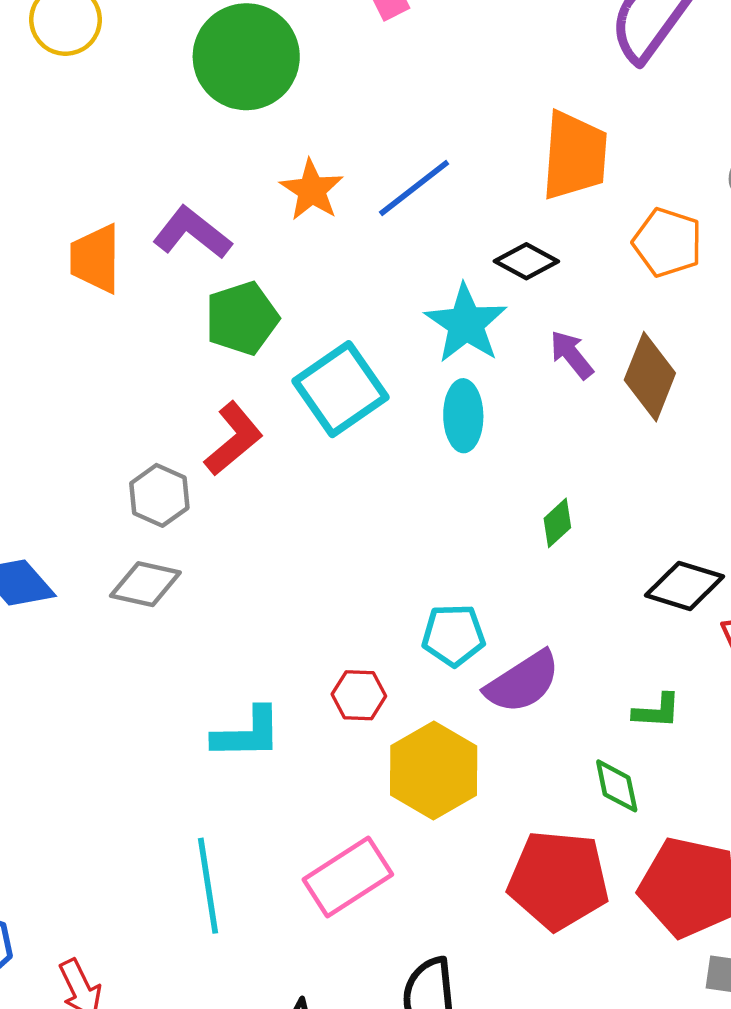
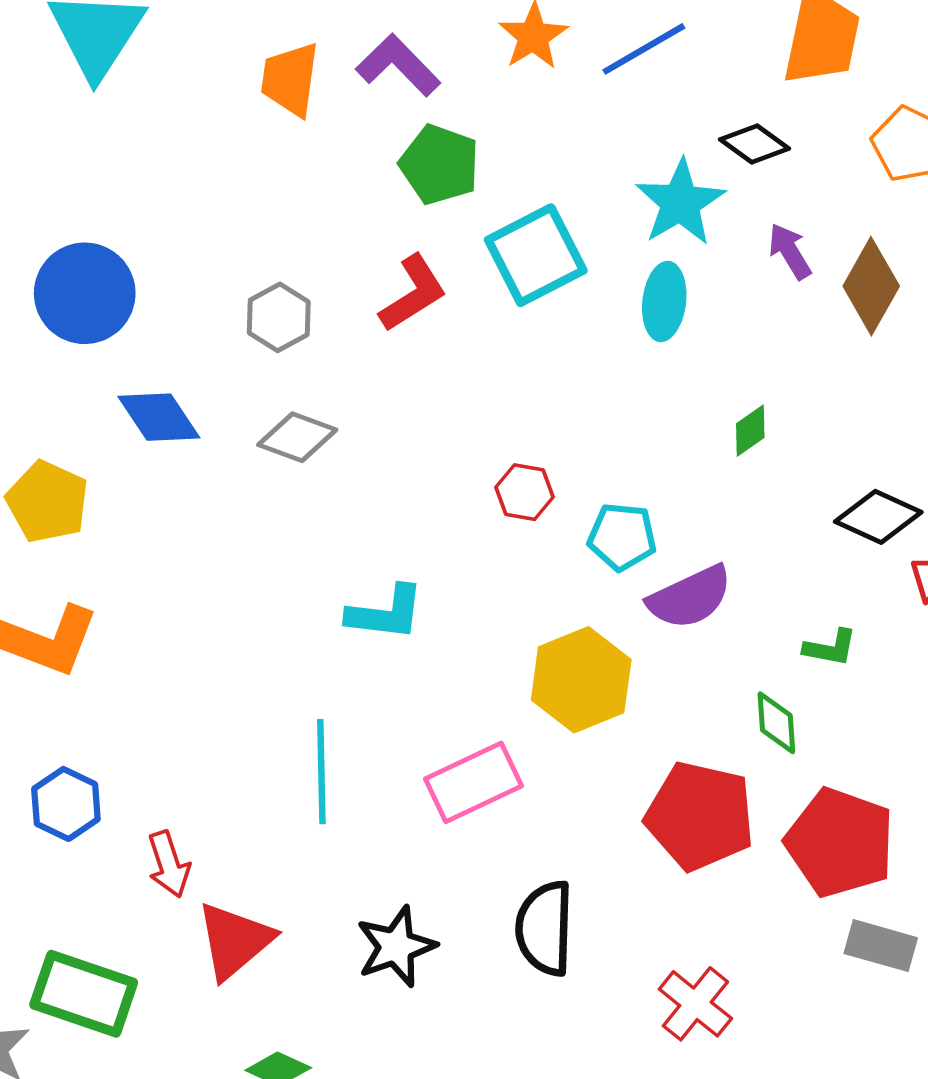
green pentagon: (242, 318) -> (439, 165), turned 30
gray hexagon: (159, 495) -> (279, 317), moved
red hexagon: (359, 695) -> (524, 492), moved

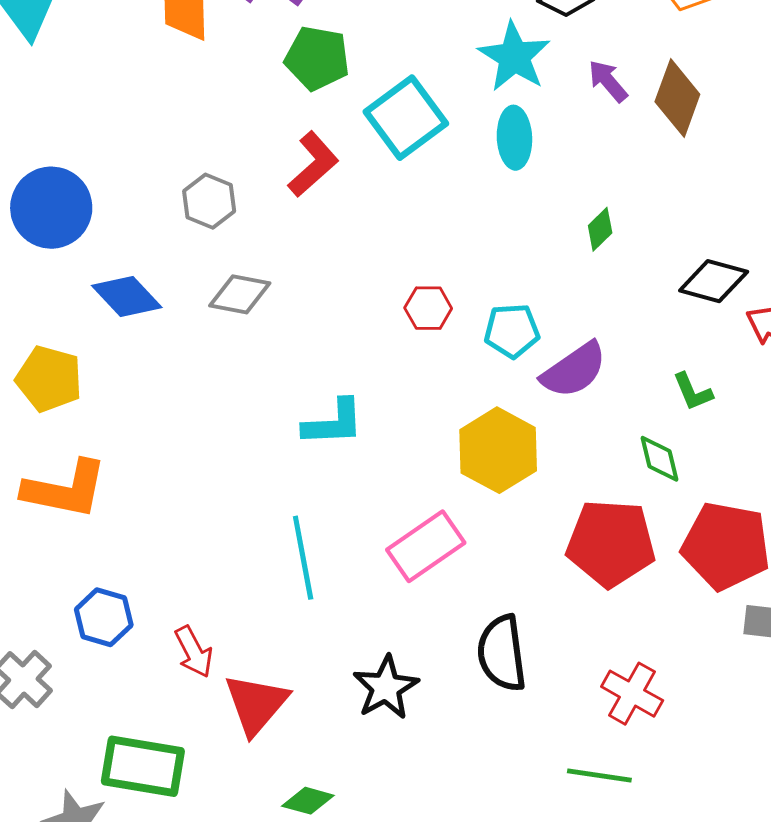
green L-shape: (830, 648) -> (693, 392), turned 66

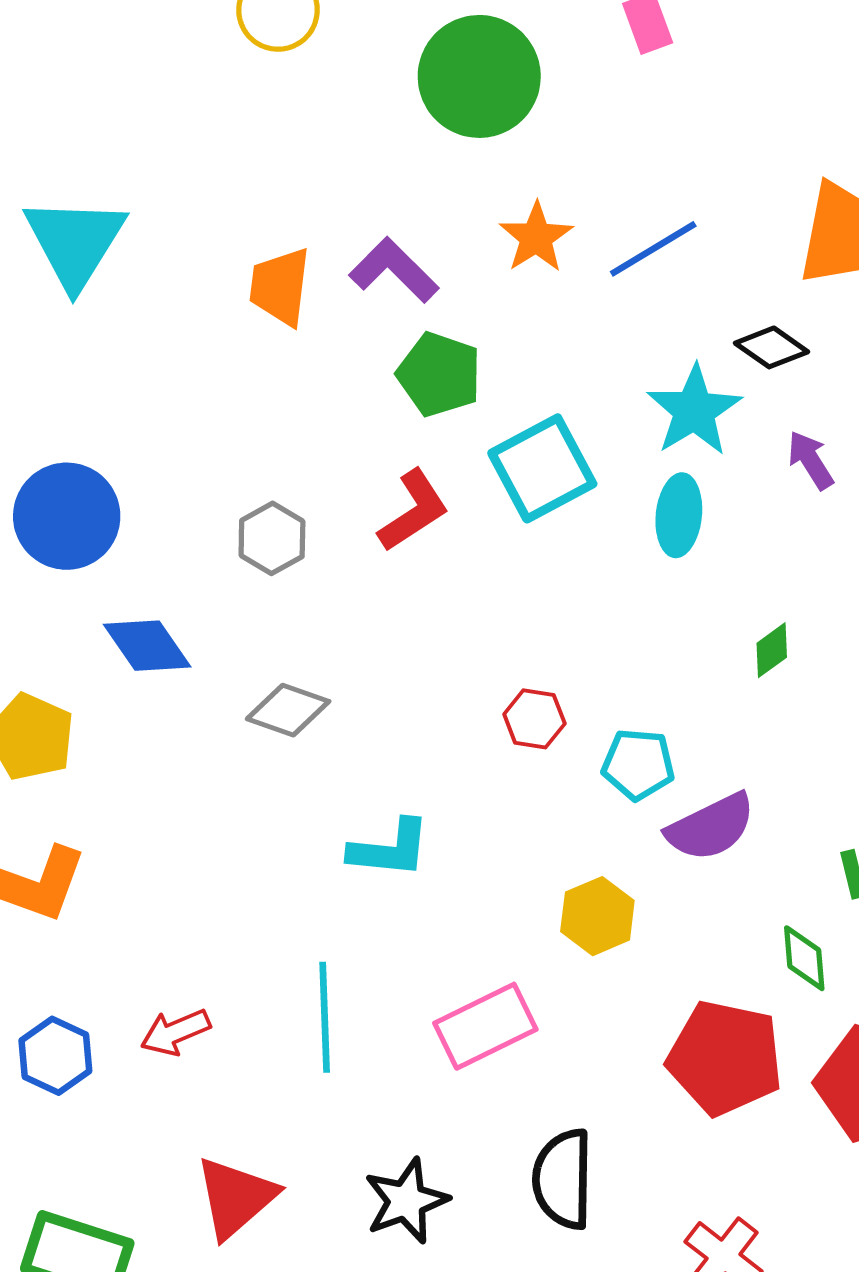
gray diamond: (240, 294) -> (288, 710), moved
yellow hexagon: (498, 450) -> (597, 916), size x0.7
red arrow: (194, 652) -> (175, 1032), moved, turned 86

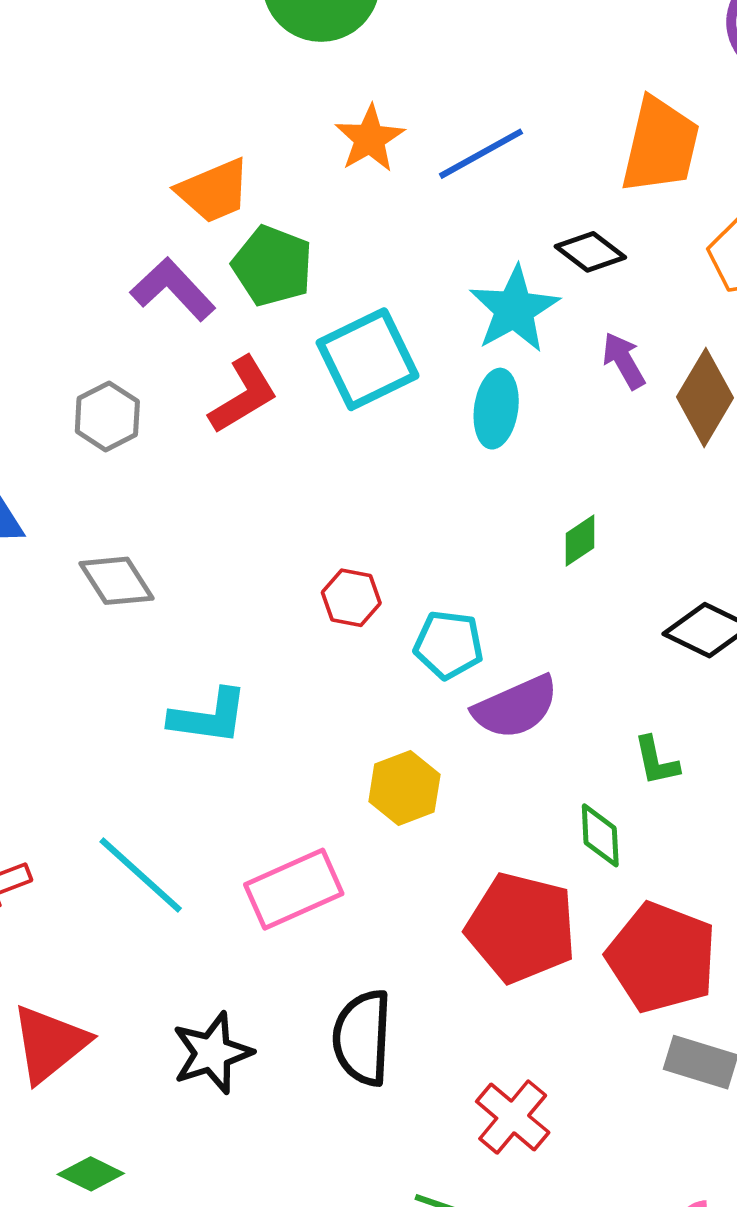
purple L-shape: (394, 270) -> (173, 289), moved
orange trapezoid: (280, 287) -> (214, 191), moved, turned -122
gray diamond: (288, 710) -> (117, 581), turned 36
cyan line: (325, 1017) -> (141, 875), turned -48

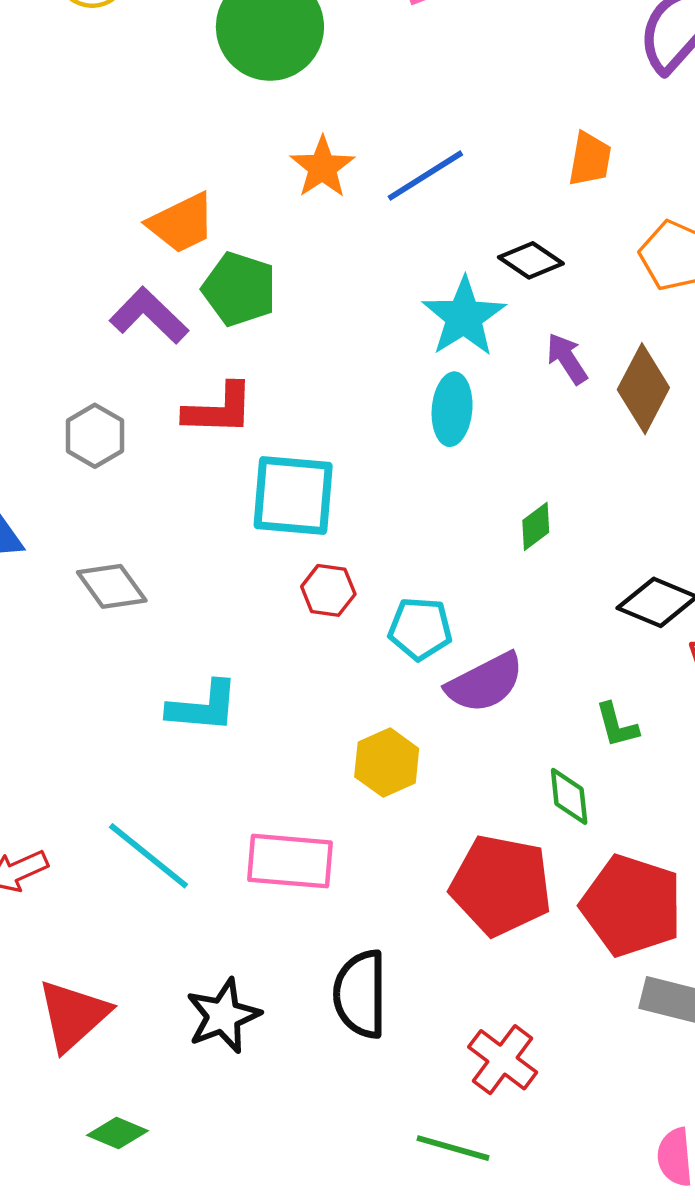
orange trapezoid: (660, 145) -> (590, 159), size x0.6
cyan square: (368, 359) -> (293, 495), moved, turned 34
red L-shape: (243, 395) -> (219, 409), turned 36
pink rectangle: (294, 889) -> (290, 861), turned 32

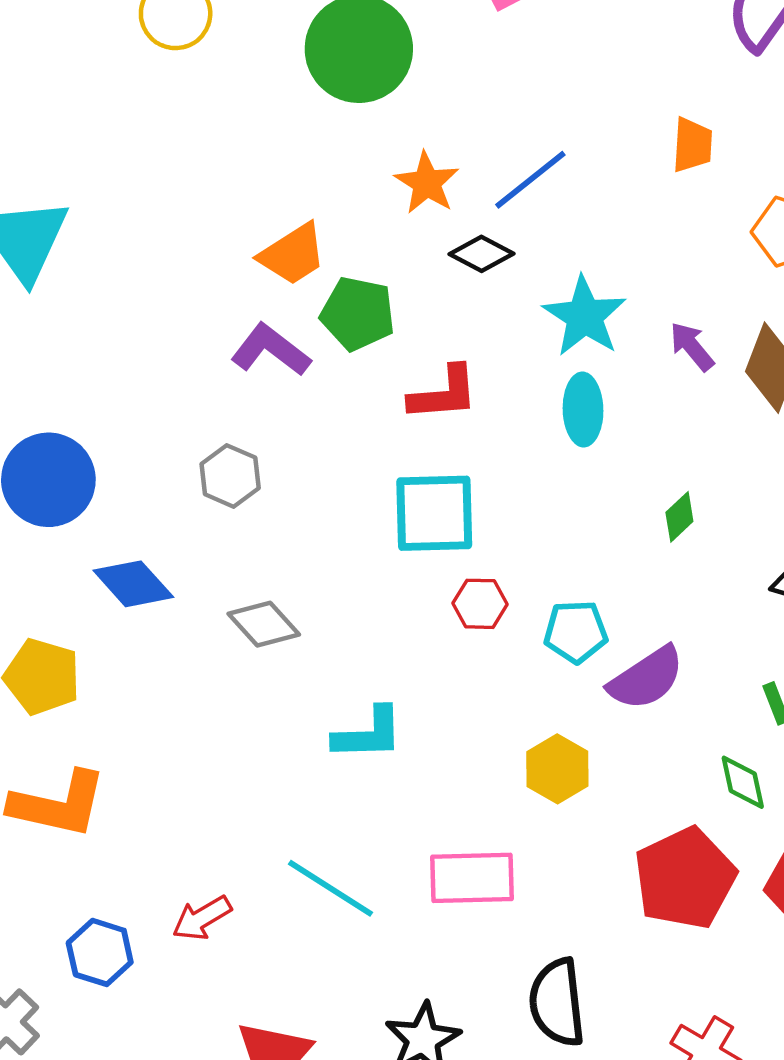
black diamond: (531, 260) -> (482, 254), moved
red L-shape: (219, 409) -> (444, 393), moved
red pentagon: (501, 885) -> (685, 878), turned -30

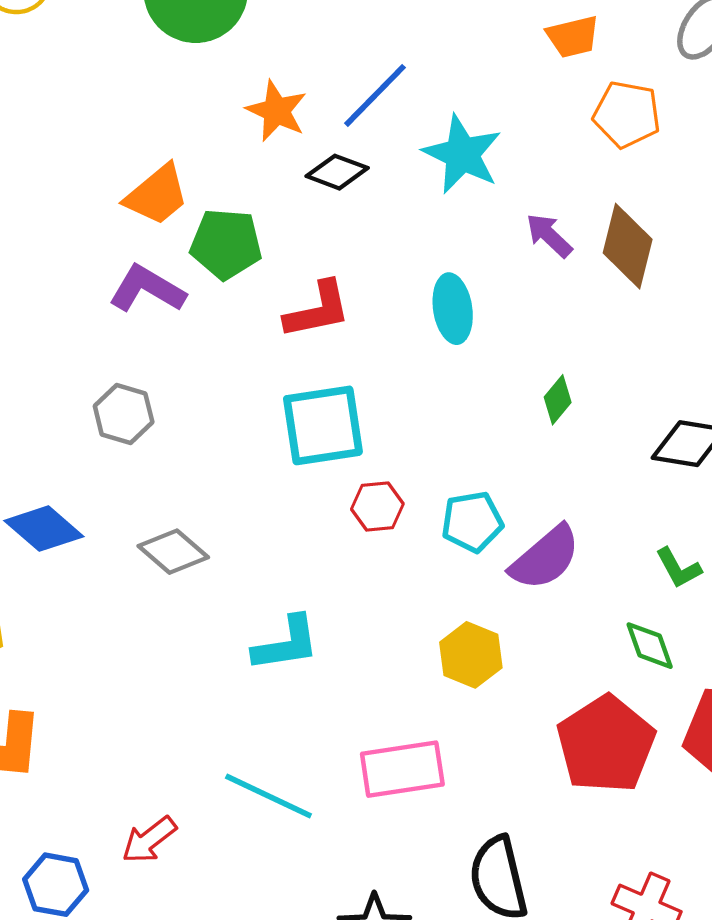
orange trapezoid: (692, 145) -> (573, 37), moved, turned 80
cyan star: (585, 316) -> (462, 154), moved

